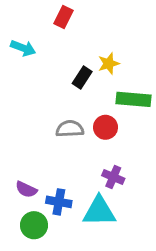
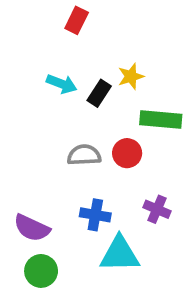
cyan arrow: (23, 48) -> (62, 84), moved
purple cross: (113, 177) -> (157, 209), moved
purple semicircle: (26, 189) -> (32, 228), size x1.4
blue cross: (59, 202) -> (95, 215), moved

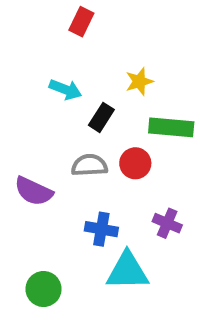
black rectangle: (99, 93) -> (101, 117), moved
purple semicircle: (32, 228) -> (34, 191), moved

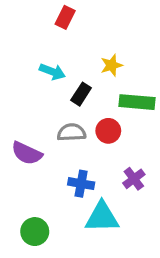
purple cross: (167, 223) -> (134, 179), turned 30

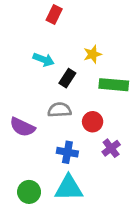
red circle: (108, 131) -> (93, 122), moved
cyan triangle: (102, 217) -> (69, 188), moved

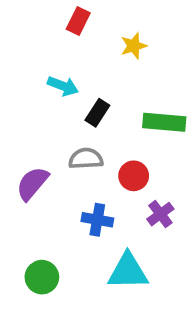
yellow star: (93, 54) -> (134, 46), moved
purple semicircle: (22, 127) -> (32, 183), turned 105
cyan triangle: (69, 188) -> (128, 271), moved

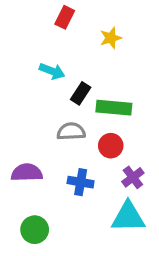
green rectangle: (164, 122) -> (114, 108), moved
purple semicircle: (32, 183) -> (27, 173), moved, turned 48
cyan triangle: (128, 271) -> (128, 217), moved

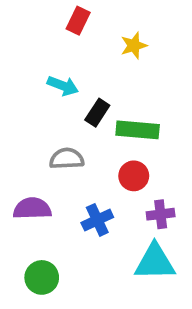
gray semicircle: (71, 131) -> (67, 159), moved
purple cross: (133, 177) -> (161, 214), turned 30
blue cross: (81, 182) -> (97, 220), turned -35

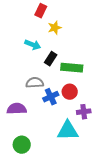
yellow star: (134, 46) -> (55, 28), moved
blue cross: (97, 220) -> (51, 97), moved
cyan triangle: (155, 262) -> (68, 131), moved

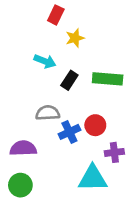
green rectangle: (72, 68) -> (108, 79), moved
green circle: (22, 145) -> (20, 185), moved

